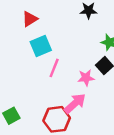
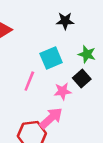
cyan square: (41, 46) -> (51, 58), moved

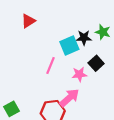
black star: (65, 21) -> (84, 38), moved
green star: (87, 54) -> (103, 32), moved

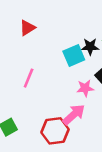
pink line: (50, 65) -> (29, 78), moved

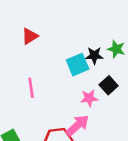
pink line: (29, 78) -> (31, 88), turned -30

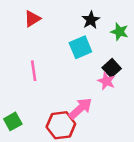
black star: (94, 56) -> (91, 20), moved, turned -30
pink star: (89, 98) -> (106, 81), moved, turned 30

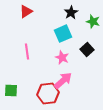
pink star: (106, 81) -> (62, 58), moved
green square: (13, 121) -> (11, 91), turned 32

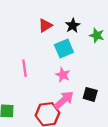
red triangle: (26, 12) -> (45, 25), moved
black square: (87, 50) -> (90, 94), moved, turned -32

